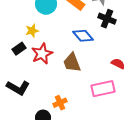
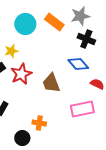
blue diamond: (83, 36) -> (78, 64), moved
orange cross: (60, 103) -> (39, 123), turned 32

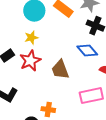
yellow star: (11, 51) -> (31, 38), moved

